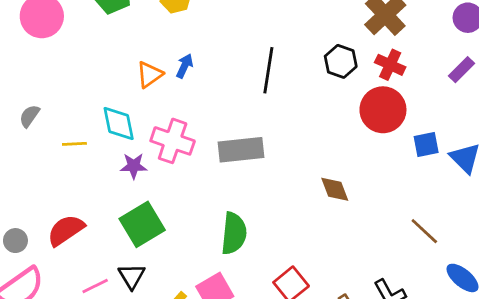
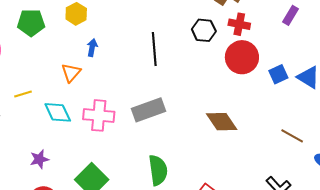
blue arrow: (185, 66) -> (92, 48), moved
yellow line: (74, 144) -> (23, 94), moved
purple star: (134, 166) -> (39, 159), moved
brown diamond: (335, 189) -> (222, 122), size x1.4

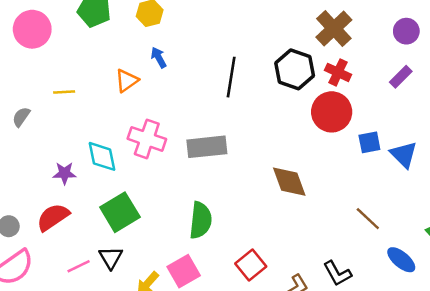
black hexagon: (204, 30) -> (295, 69), size x1.4
blue arrow: (92, 48) -> (159, 57), turned -54
cyan diamond: (58, 112) -> (102, 156), moved

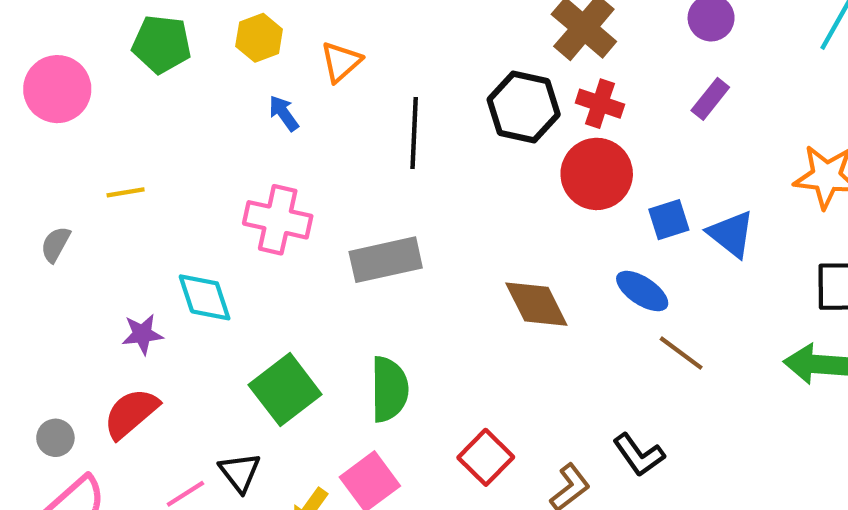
orange triangle: (127, 81) -> (341, 62), moved
pink cross: (147, 139) -> (278, 220), moved
green square: (120, 212) -> (285, 390), moved
blue ellipse: (401, 260) -> (642, 291), moved

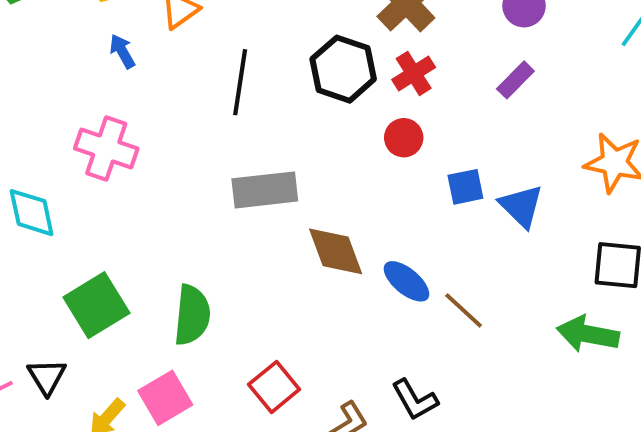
red cross: (600, 104) -> (414, 73), turned 33
red circle: (597, 174) -> (404, 138), size x0.6
gray rectangle: (386, 260) -> (265, 190), moved
blue ellipse: (642, 291) -> (406, 281), moved

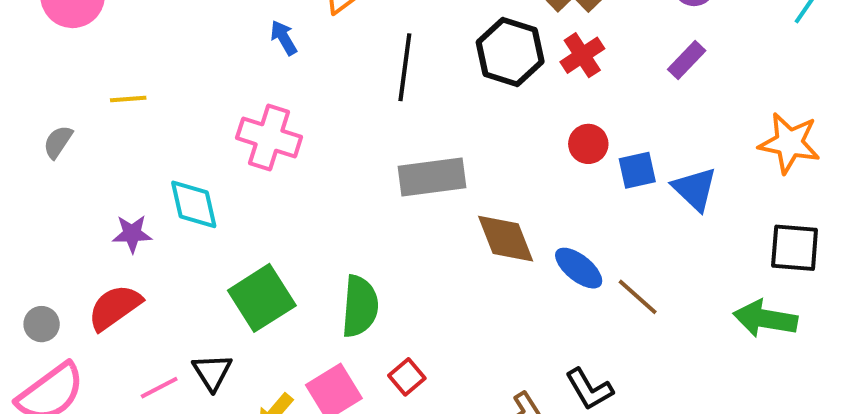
red circle: (404, 138) -> (588, 144), moved
red square: (274, 387) -> (407, 377), moved, size x0.7

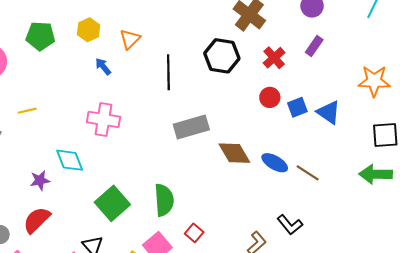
red cross: (582, 55) -> (274, 58), moved

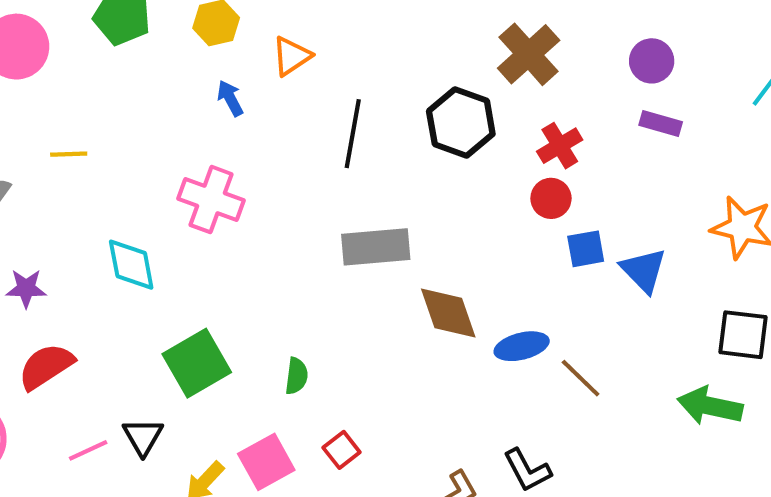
purple rectangle: (314, 46) -> (661, 124), moved, turned 60
red circle: (270, 97) -> (551, 198), moved
blue ellipse: (275, 163) -> (522, 346), turned -55
purple star: (40, 180) -> (26, 288), moved
green semicircle: (164, 200) -> (297, 376), size x0.6

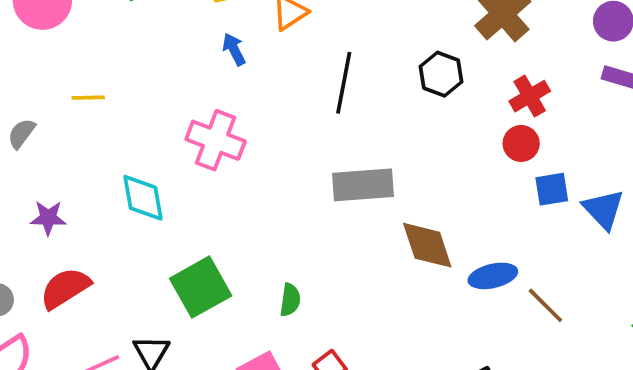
black hexagon: (461, 123) -> (441, 74), size x0.7

